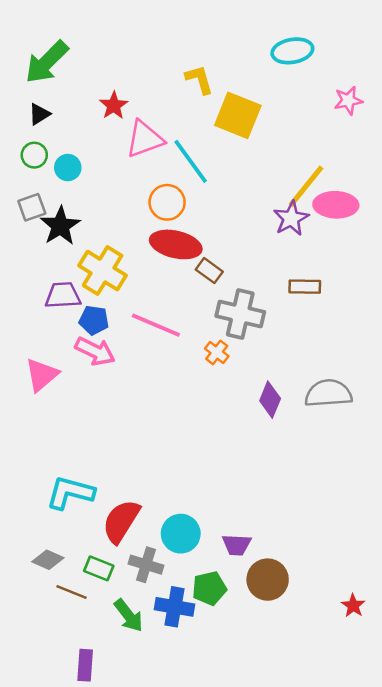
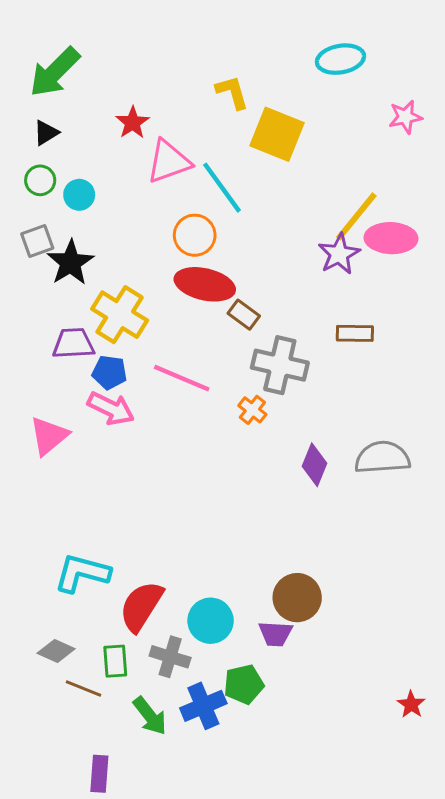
green rectangle: (99, 568) -> (115, 661), turned 64
brown circle: (268, 580) -> (297, 598), moved
blue cross: (175, 607) -> (203, 706), turned -33

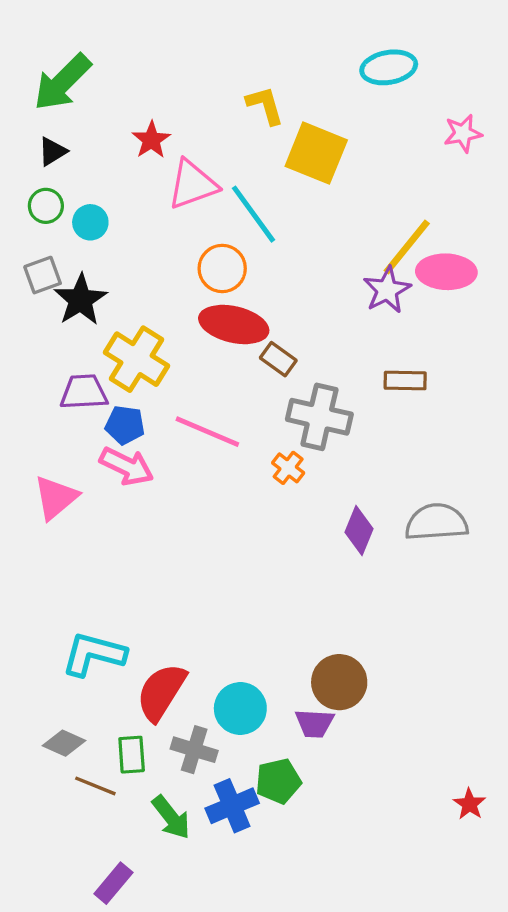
purple rectangle: (99, 774) -> (113, 883), turned 36

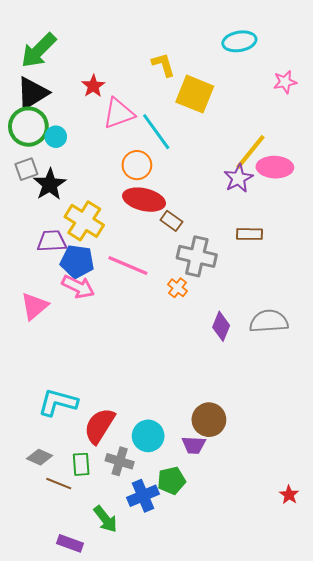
black triangle: (52, 151) -> (32, 93), size x1.8
green circle: (46, 206) -> (28, 127), size x1.8
blue pentagon: (125, 425) -> (77, 261), size x1.4
green arrow: (171, 817) -> (105, 519), moved
purple rectangle: (113, 883) -> (70, 543), turned 70

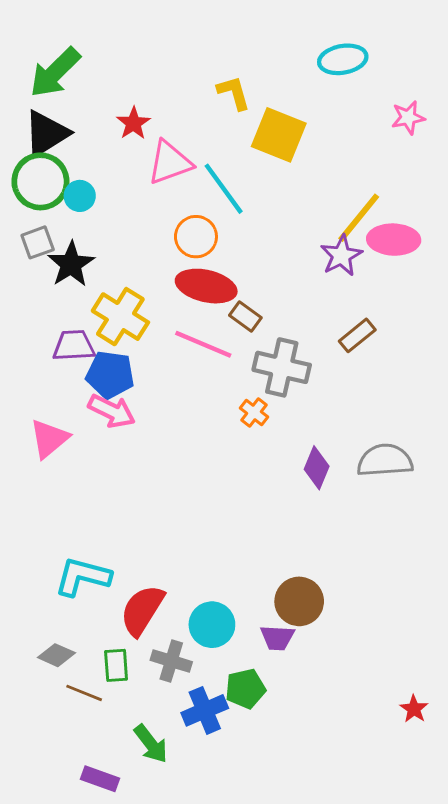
brown rectangle: (250, 234) -> (357, 335), turned -40
pink line: (128, 265) -> (203, 344), moved

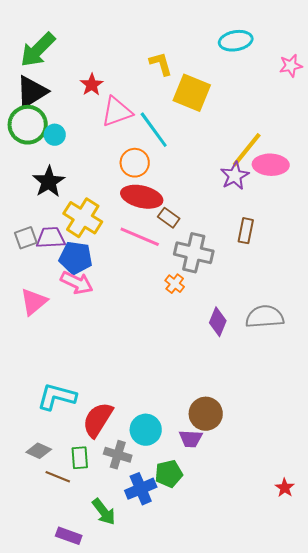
pink star: (408, 117) -> (291, 66), moved
gray square: (38, 242) -> (26, 238), moved
brown rectangle: (357, 335) -> (246, 231), turned -40

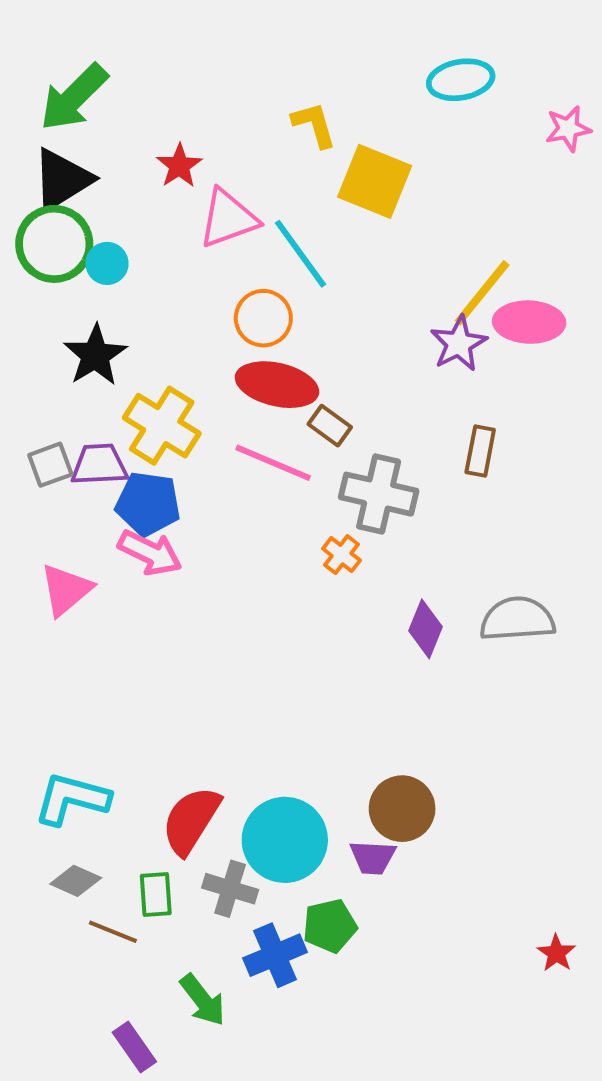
cyan L-shape: (57, 397) -> (72, 799), moved
cyan circle: (146, 430) -> (285, 840), size x1.4
purple rectangle: (69, 536) -> (134, 1047), turned 35

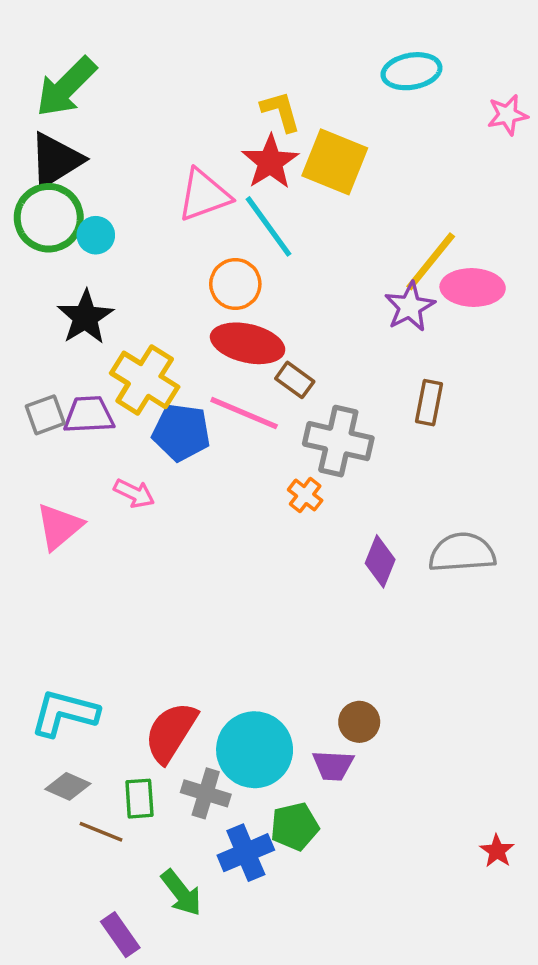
red star: (179, 166) -> (270, 162), moved, size x1.4
blue pentagon: (148, 504) -> (181, 432), moved
pink arrow: (150, 553) -> (134, 493), size x0.7
brown circle: (402, 809) -> (359, 722), size x0.7

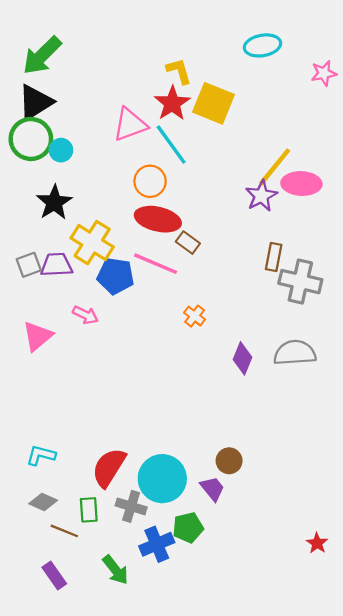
gray cross: (338, 441) -> (300, 282), moved
cyan L-shape: (64, 713) -> (41, 455), size x0.7
purple trapezoid: (333, 765) -> (212, 489), turned -132
purple rectangle: (120, 935) -> (54, 575), moved

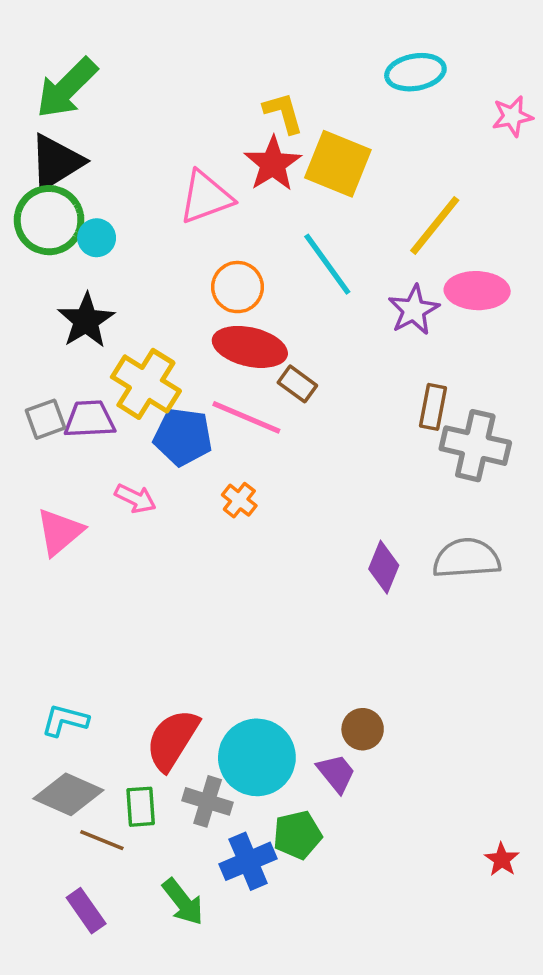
cyan line: (171, 145) -> (327, 264), moved
yellow line: (275, 167) -> (435, 225), moved
orange cross: (195, 316) -> (239, 500), moved
gray diamond: (43, 502) -> (68, 794), size x1.5

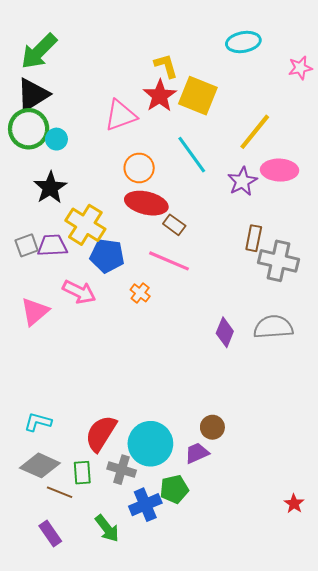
pink line: (246, 417) -> (169, 261), moved
pink arrow: (135, 498) -> (79, 292), size x1.4
purple trapezoid: (336, 773) -> (197, 453), turned -75

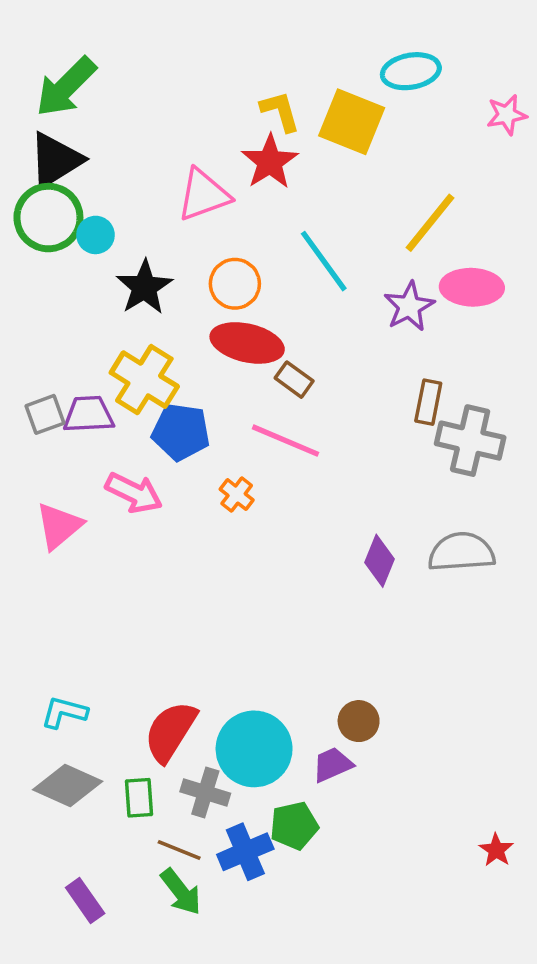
yellow square: (198, 96) -> (352, 122), moved
black star: (50, 188) -> (144, 287), moved
brown line: (60, 492) -> (179, 850), moved

